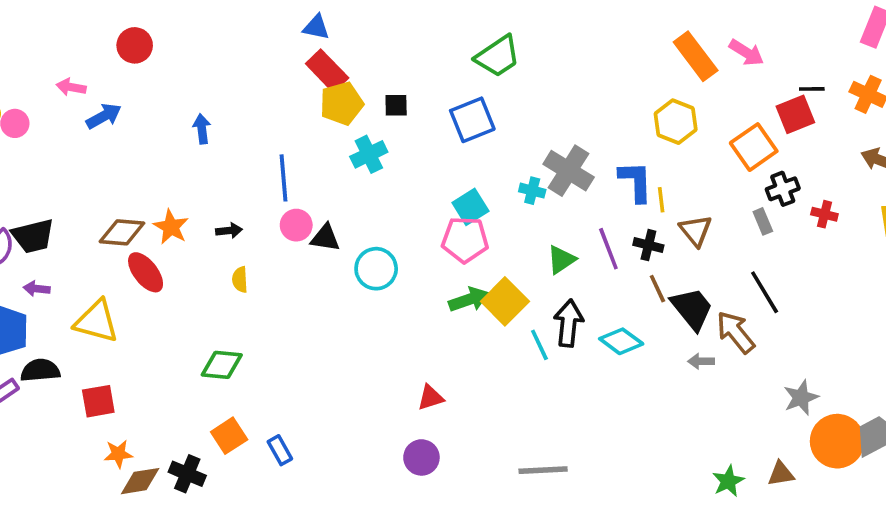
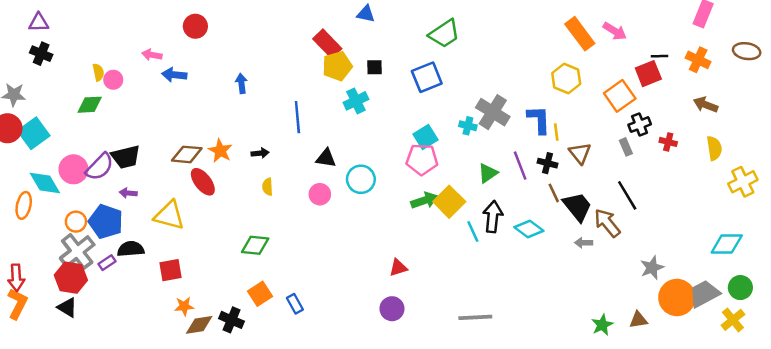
blue triangle: (316, 27) -> (366, 14), moved
blue arrow: (104, 116) -> (174, 75), turned -145
pink circle: (296, 225) -> (320, 194), moved

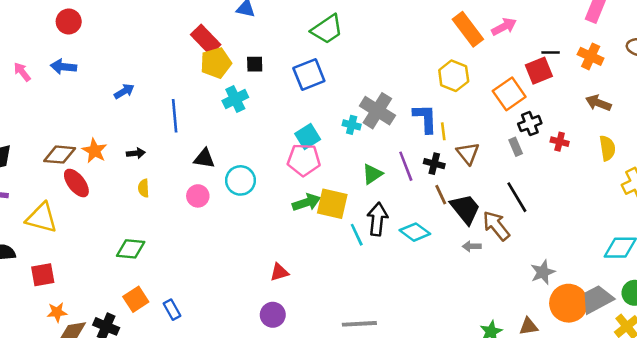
pink arrow: (615, 31) -> (504, 27), turned -60
pink arrow: (152, 55) -> (22, 72), moved, turned 42
blue arrow: (174, 75) -> (63, 67), moved
blue arrow: (241, 83) -> (124, 91), moved, turned 66
yellow square: (449, 202) -> (332, 204), turned -32

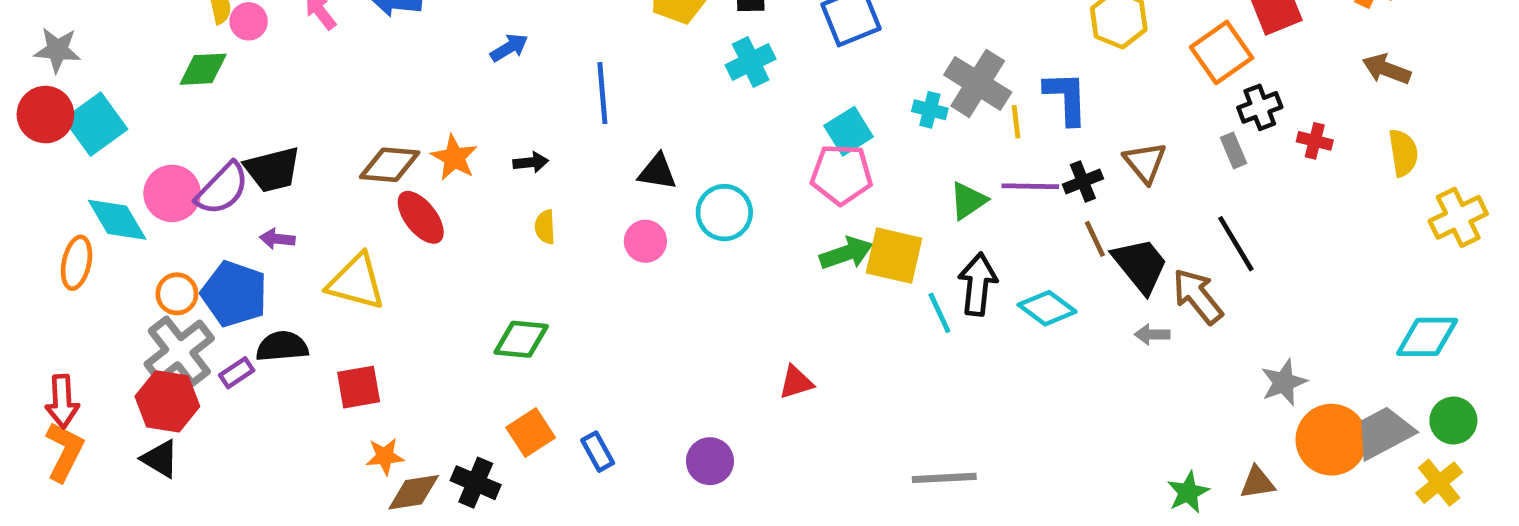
cyan cross: (235, 99) -> (751, 62), moved
yellow line: (443, 131) -> (1016, 122), moved
black cross: (434, 164) -> (1083, 181), turned -36
purple line: (406, 166) -> (1030, 186), turned -68
purple circle: (273, 315) -> (710, 461), moved

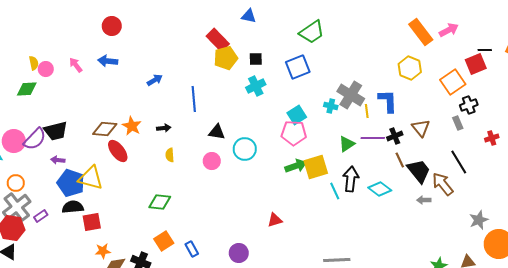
red cross: (1315, 141) -> (492, 138), moved, turned -32
yellow square: (894, 256) -> (316, 167), turned -30
blue pentagon: (234, 294) -> (71, 183), moved
black semicircle: (282, 346) -> (73, 207), moved

